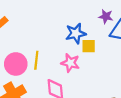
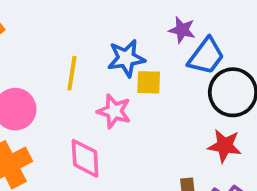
yellow line: (36, 60) -> (72, 73), moved

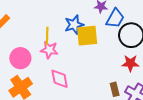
yellow square: (149, 82) -> (87, 36), size x1.6
pink star: (114, 111) -> (49, 50), moved

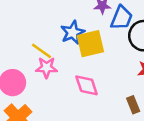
yellow line: (47, 36) -> (41, 51), turned -48
pink diamond: (60, 79) -> (87, 85), moved

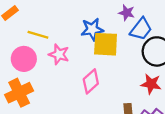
yellow line: (41, 51) -> (38, 35), moved, turned -36
pink diamond: (87, 85) -> (91, 81), turned 50

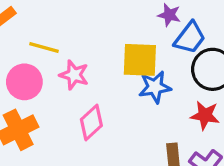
blue star: (92, 29) -> (155, 87), moved
pink diamond: (91, 81) -> (91, 122), moved

